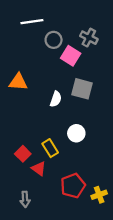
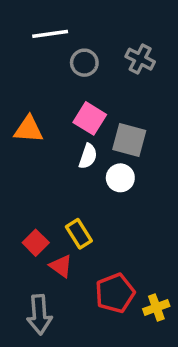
pink square: (71, 56) -> (90, 118), moved
white circle: (76, 133) -> (120, 178), moved
gray arrow: (25, 199) -> (39, 315), size x1.5

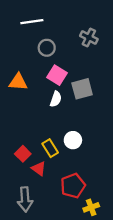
gray circle: (84, 63) -> (47, 48), moved
gray square: (129, 140) -> (82, 89), turned -30
white circle: (120, 178) -> (73, 140), moved
yellow cross: (156, 307) -> (91, 207), moved

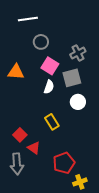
gray cross: (89, 38) -> (78, 53), moved, turned 35
white circle: (73, 140) -> (78, 102), moved
yellow rectangle: (50, 148) -> (52, 122), moved
gray arrow: (25, 199) -> (17, 164), moved

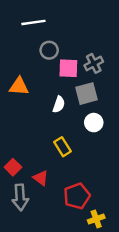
pink square: (50, 66) -> (68, 68), moved, turned -30
red square: (20, 135) -> (13, 167), moved

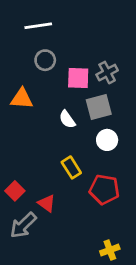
gray circle: (49, 50) -> (45, 60), moved
white semicircle: (59, 104) -> (67, 119), turned 126
red pentagon: (77, 196) -> (104, 189), moved, turned 30
gray arrow: (20, 197) -> (23, 225), turned 50

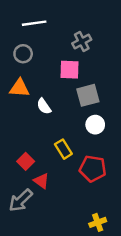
gray circle: (45, 60) -> (23, 54), moved
gray cross: (107, 73) -> (82, 42), moved
white semicircle: (67, 119) -> (44, 106), moved
red square: (15, 191) -> (26, 161), moved

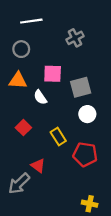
pink square: (70, 70) -> (53, 74), moved
red square: (26, 161) -> (23, 128), moved
yellow cross: (98, 222) -> (90, 204), turned 32

